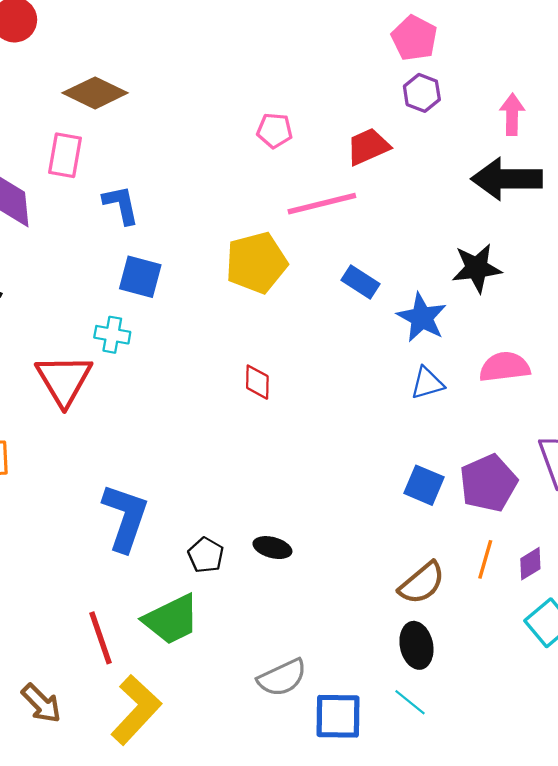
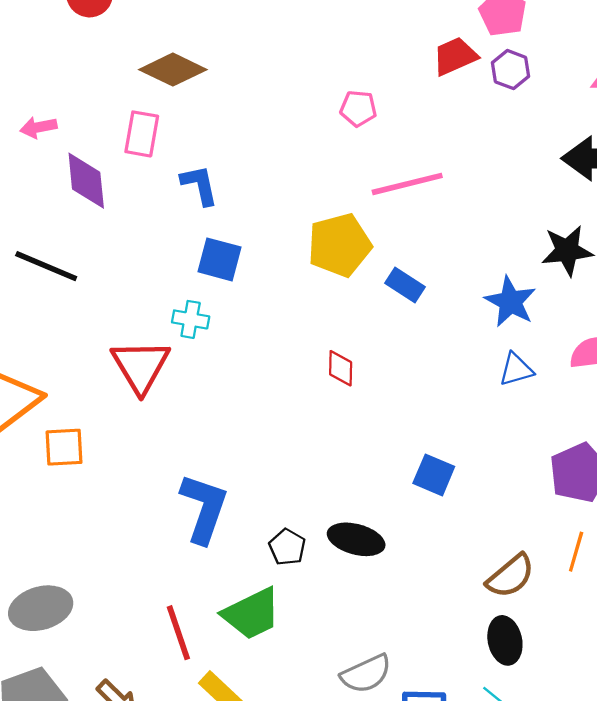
red trapezoid: (368, 147) -> (455, 56), moved
blue rectangle: (361, 282) -> (405, 285), moved
blue square: (424, 485) -> (434, 475), moved
black ellipse: (272, 548) -> (356, 539), size x1.4

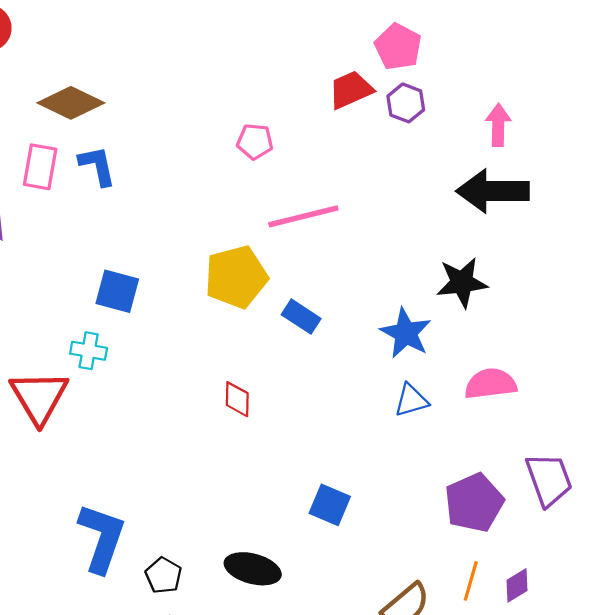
blue L-shape: (199, 185) -> (97, 166), moved
black pentagon: (287, 547) -> (163, 575), moved

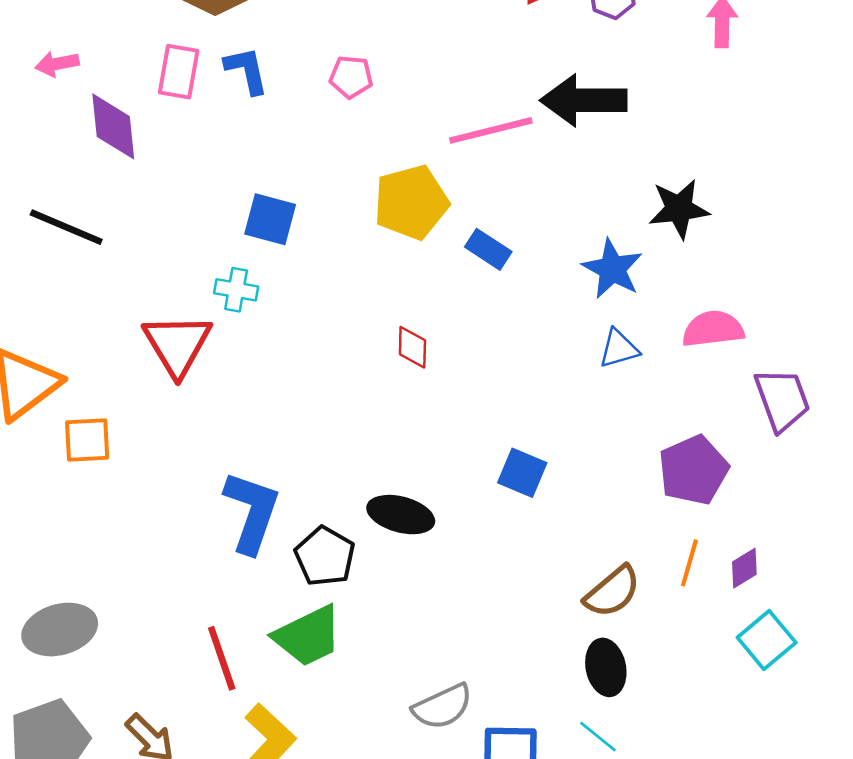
pink pentagon: (255, 141) -> (351, 77), moved
black arrow: (493, 191) -> (584, 100), moved
purple trapezoid: (549, 480) -> (782, 400), moved
black ellipse: (253, 569) -> (401, 515), moved
black pentagon: (163, 575) -> (325, 556), size x1.4

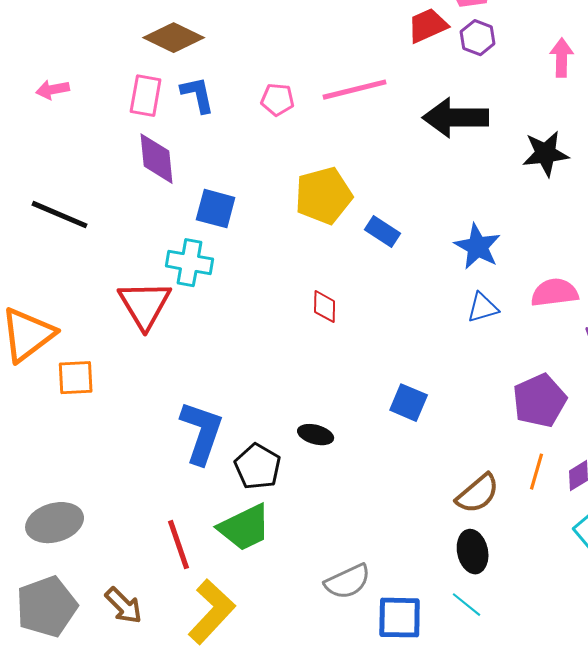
purple diamond: (113, 126) -> (157, 159), moved
pink line: (491, 130) -> (355, 90), moved
black star: (679, 209) -> (546, 154), moved
cyan cross: (236, 290) -> (190, 263), size x1.4
black ellipse: (401, 515) -> (316, 435), size x0.7

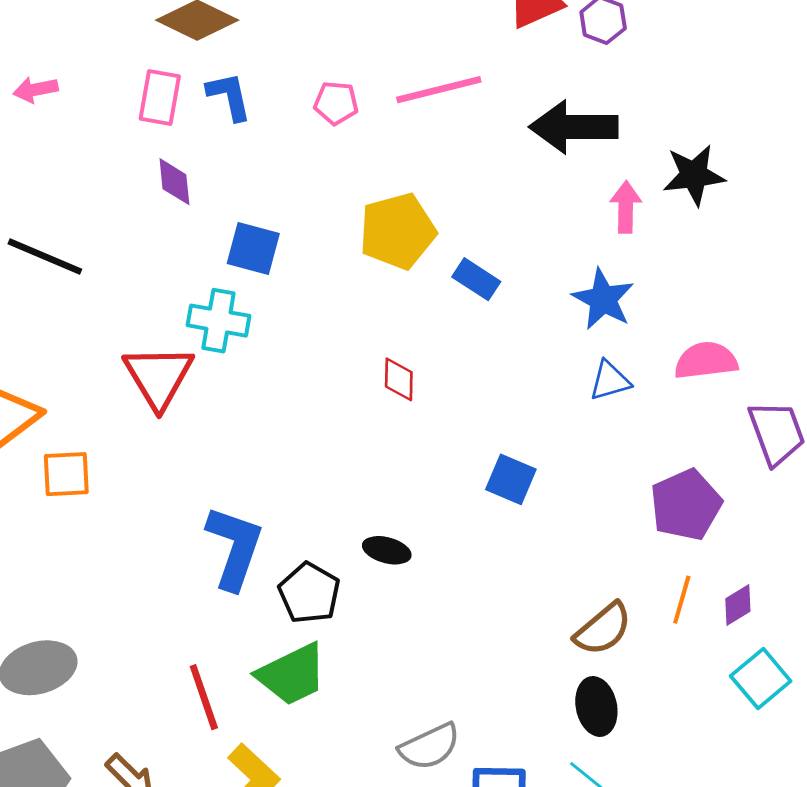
pink arrow: (562, 58) -> (626, 207), moved
purple diamond: (157, 159) -> (174, 182), size x0.7
blue square: (409, 403) -> (511, 479), moved

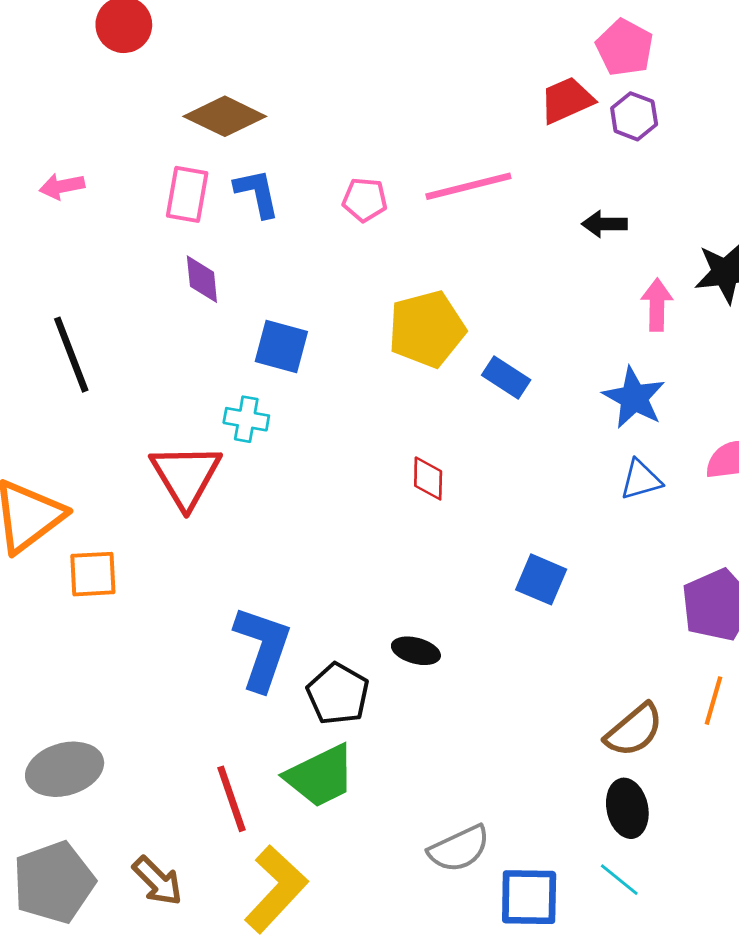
black arrow: (574, 127) -> (604, 224), size x0.5
black line: (45, 256) -> (71, 355), turned 46
cyan cross: (219, 321) -> (246, 419), size x0.7

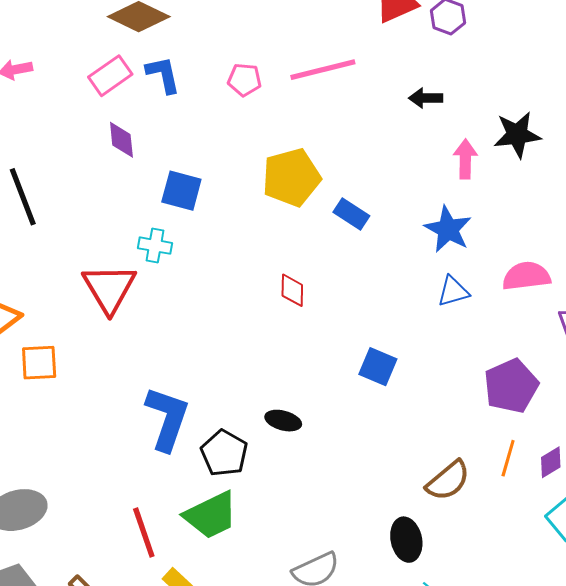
pink rectangle: (187, 194) -> (110, 76), turned 45
black ellipse: (627, 808) -> (406, 540), moved

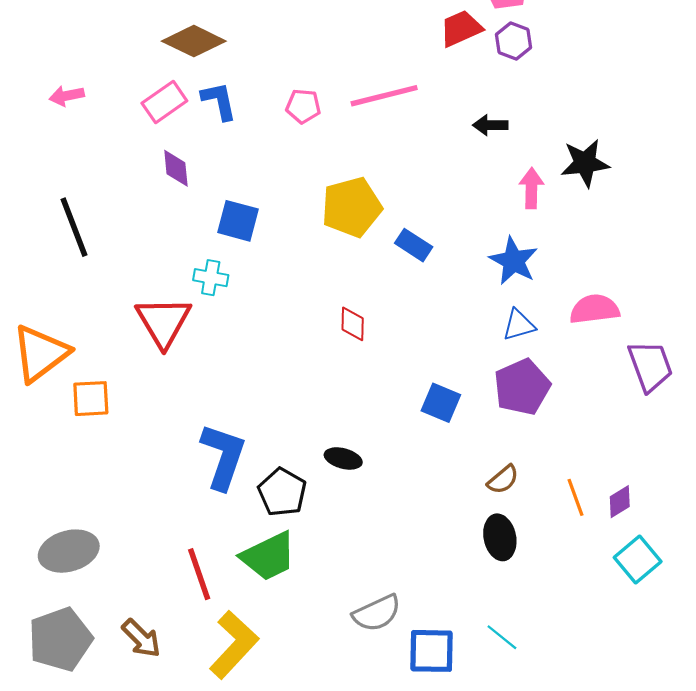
purple pentagon: (511, 386) -> (522, 387), moved
orange line: (508, 458) -> (576, 497), turned -36
brown semicircle: (448, 481) -> (503, 480), moved, size x0.7
black ellipse: (406, 540) -> (500, 537), moved

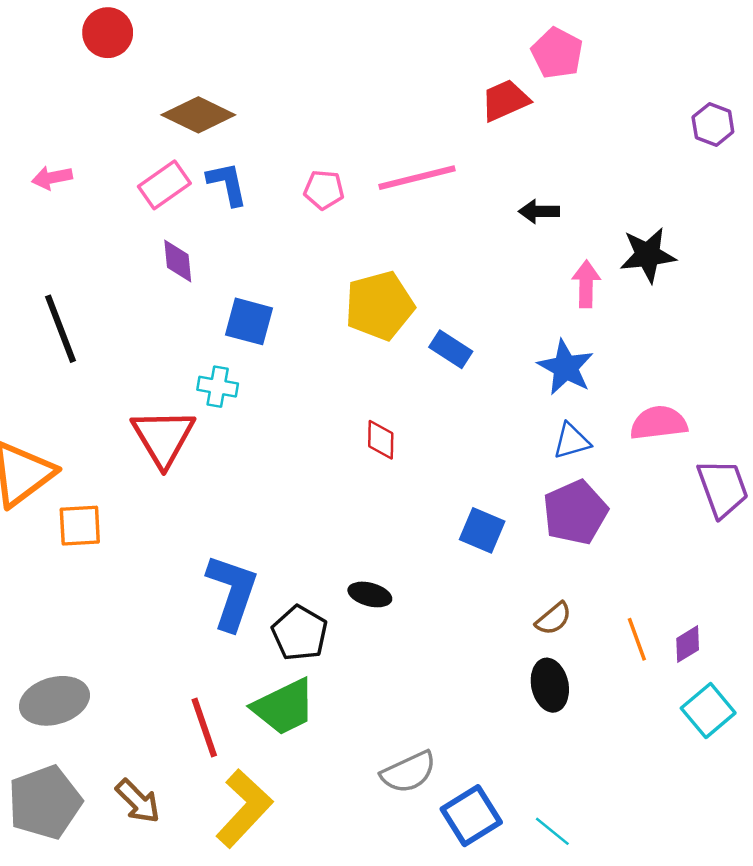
purple hexagon: (514, 41) -> (713, 124), moved
cyan line: (502, 637) -> (552, 831), moved
blue square: (432, 651) -> (471, 816), turned -33

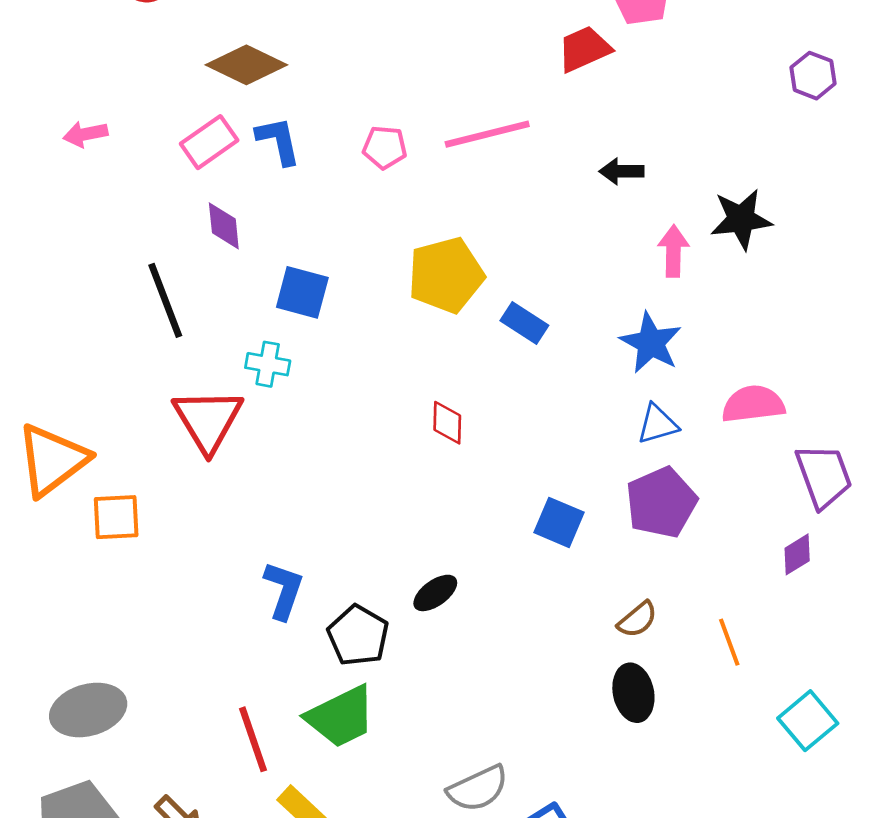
black line: (61, 329) -> (165, 300), moved
blue L-shape: (232, 592) -> (284, 590), size x0.7
black ellipse: (370, 594) -> (435, 593), turned -51
purple diamond: (688, 644) -> (797, 554), moved

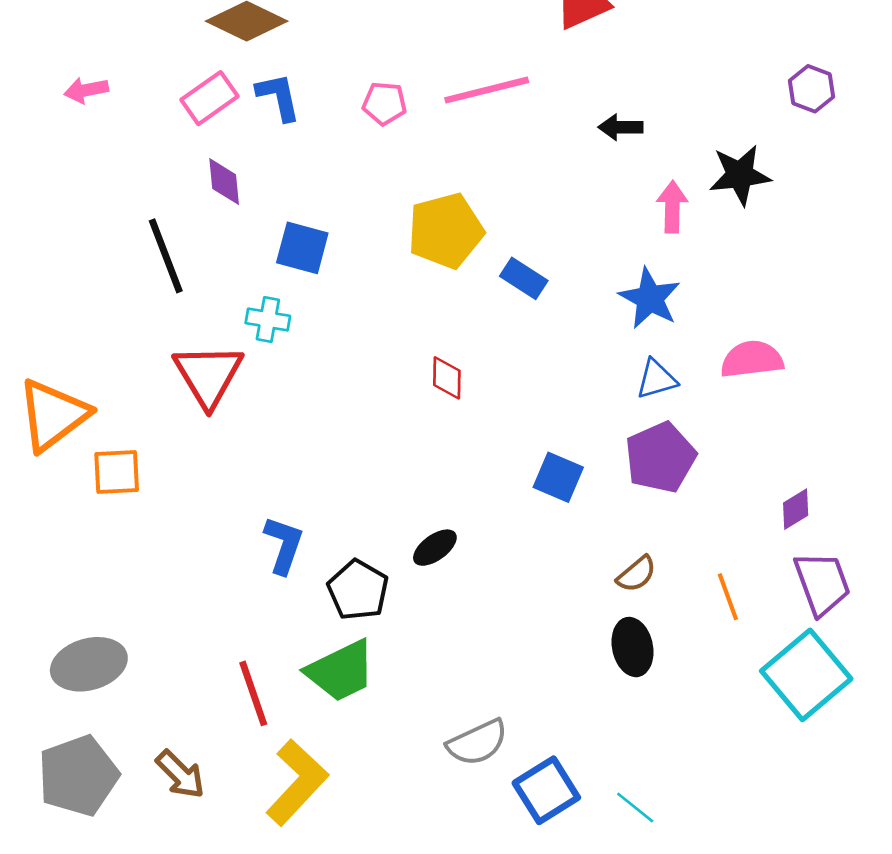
purple hexagon: (813, 76) -> (812, 89), moved
purple trapezoid: (824, 476) -> (822, 583), moved
cyan square: (808, 721) -> (806, 675), size x1.5

